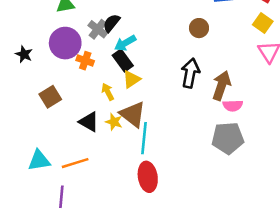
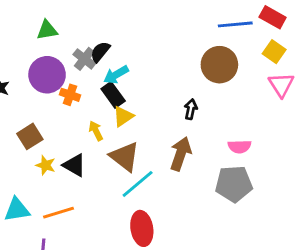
brown circle: (199, 28) -> (219, 65), moved, size x1.6
black arrow: (190, 73) -> (191, 109), size x0.6
brown arrow: (221, 86) -> (181, 154), moved
yellow star: (114, 122) -> (46, 165), moved
cyan line: (144, 138) -> (138, 184), turned 44

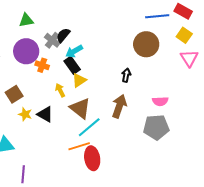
orange line: (59, 213) -> (79, 146), moved

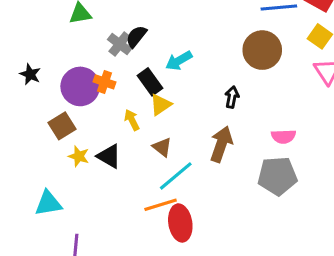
purple circle: (26, 51) -> (80, 86), moved
cyan arrow: (74, 51) -> (179, 61), moved
brown triangle: (80, 108) -> (162, 147), size x0.6

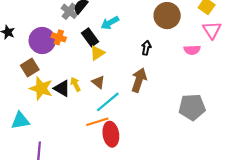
yellow arrow: (132, 120) -> (75, 84), moved
pink semicircle: (283, 137) -> (192, 50), moved
yellow star: (79, 156) -> (41, 88), size x1.6
gray pentagon: (277, 176) -> (192, 107), moved

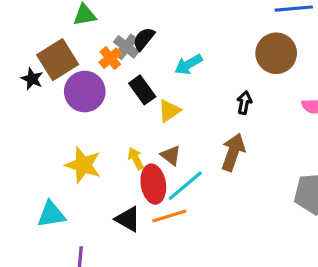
orange cross: (59, 37) -> (110, 58), moved, turned 32
black rectangle: (90, 37) -> (142, 90), moved
brown square: (30, 68) -> (58, 60), moved, size x1.4
black triangle: (62, 88) -> (128, 219), moved
red ellipse: (111, 134) -> (153, 184), moved

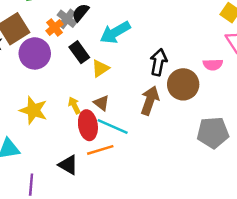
brown circle: (276, 53) -> (183, 84), moved
cyan arrow: (188, 64) -> (115, 32), size x1.4
black arrow: (244, 103) -> (158, 62), size x1.5
cyan line: (185, 186) -> (113, 126), turned 64
black triangle: (128, 219) -> (68, 165), moved

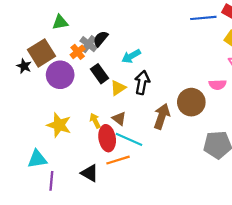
cyan arrow: (115, 32) -> (131, 56), size x0.7
black arrow: (158, 62) -> (142, 82), moved
purple line: (31, 185) -> (51, 181), moved

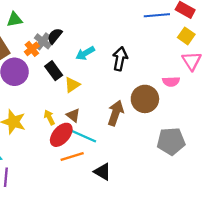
black arrow: (142, 82) -> (120, 59), moved
red ellipse: (107, 138) -> (61, 135), turned 50
black triangle: (90, 173) -> (103, 172), moved

